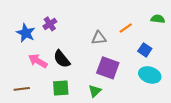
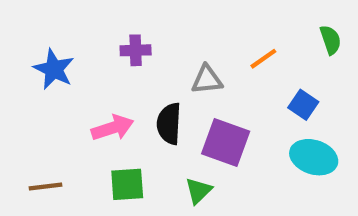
green semicircle: (158, 19) -> (330, 40), turned 64
purple cross: (50, 24) -> (136, 50), moved, turned 32
black semicircle: (62, 59) -> (169, 124), moved, turned 42
pink arrow: (38, 61) -> (113, 128), moved, turned 132

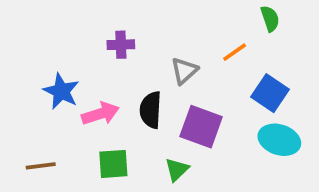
green semicircle: (330, 40) -> (270, 19), moved
blue star: (54, 69) -> (61, 91), moved
gray triangle: (207, 80) -> (184, 71), turned -36
blue square: (303, 105) -> (270, 93), size x1.4

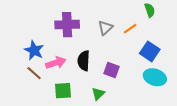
purple cross: (121, 45) -> (67, 25), size x1.6
gray triangle: (184, 71) -> (105, 28), moved
purple square: (201, 127) -> (112, 70), size x0.7
brown line: (41, 166) -> (34, 73), moved, turned 49

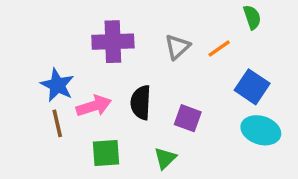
brown line: (34, 73) -> (57, 123), turned 35

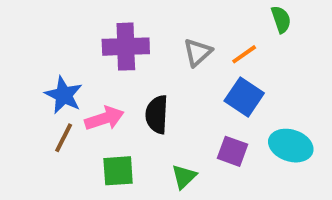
blue square: (252, 87) -> (244, 97), moved
purple square: (188, 118) -> (233, 151), moved
brown line: (57, 123) -> (64, 138), turned 40

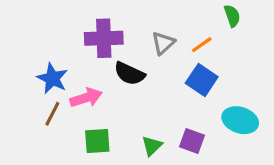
black semicircle: (157, 114) -> (129, 74), moved, turned -68
purple square: (233, 151) -> (192, 141), moved

